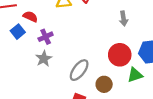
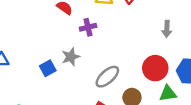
blue square: (18, 32) -> (48, 68), moved
purple cross: (46, 37) -> (88, 27), moved

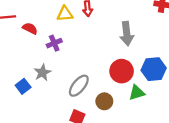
gray arrow: (167, 29) -> (127, 34), size x1.5

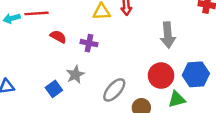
red semicircle: (30, 28) -> (58, 37), moved
purple cross: (54, 43) -> (89, 43), turned 32

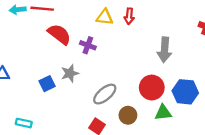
red semicircle: (58, 37) -> (59, 34), size x1.5

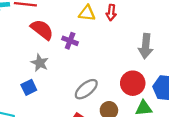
gray star: (70, 73) -> (40, 63), moved, turned -30
blue square: (47, 84) -> (29, 87), moved

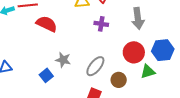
purple cross: (70, 41) -> (101, 24), moved
gray star: (40, 63) -> (63, 60), moved

